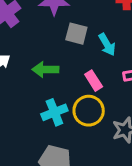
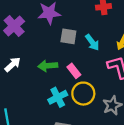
pink rectangle: (94, 81) -> (74, 71), moved

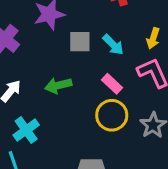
pink rectangle: (74, 71) -> (112, 84), moved
cyan cross: (58, 97) -> (26, 130), moved

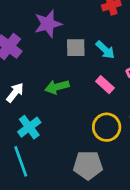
yellow circle: (112, 115) -> (107, 127), moved

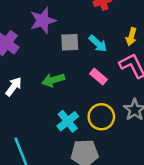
cyan cross: (29, 127) -> (68, 121), moved

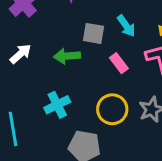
gray square: (70, 42) -> (94, 33), moved
cyan cross: (68, 121) -> (57, 105), moved

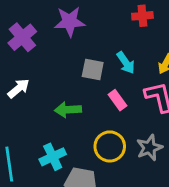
green arrow: (67, 56) -> (68, 110), moved
cyan cross: (57, 105) -> (53, 157), moved

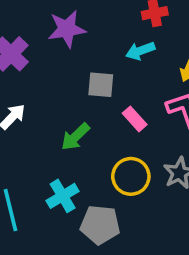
cyan arrow: (126, 63) -> (140, 51), moved, turned 110
green arrow: (68, 110) -> (75, 137), turned -35

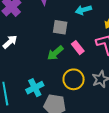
green arrow: (75, 137) -> (55, 53), moved

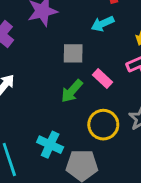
cyan cross: (35, 88) -> (50, 145), turned -30

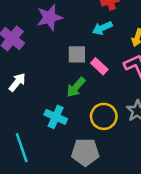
pink rectangle: (103, 79) -> (99, 66), moved
cyan cross: (50, 145) -> (56, 117), moved

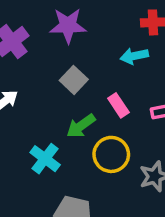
gray square: (77, 54) -> (74, 80), moved, turned 30
yellow circle: (104, 116) -> (111, 154), moved

